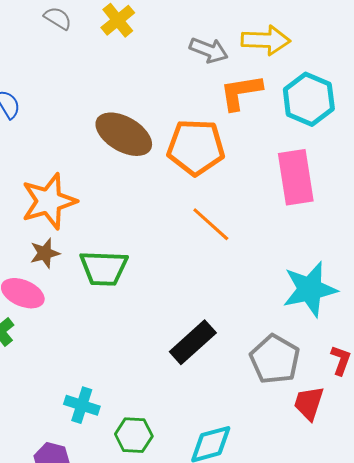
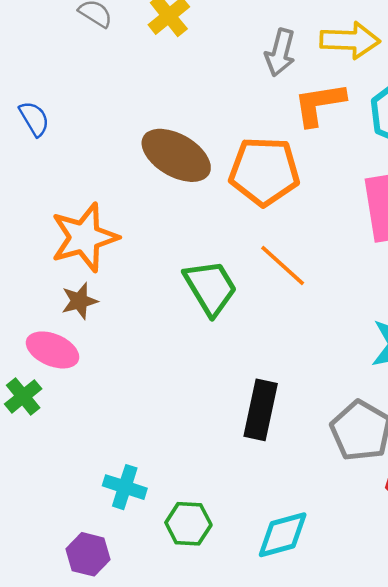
gray arrow: (209, 50) -> (280, 53), turned 84
green trapezoid: (104, 268) -> (210, 288), moved, turned -123
black rectangle: (193, 342) -> (261, 410), turned -36

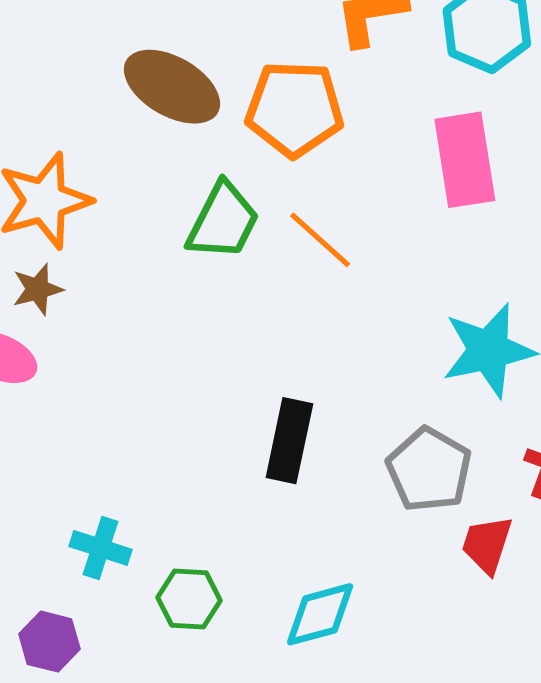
green trapezoid: (210, 288) -> (223, 221), moved, turned 58

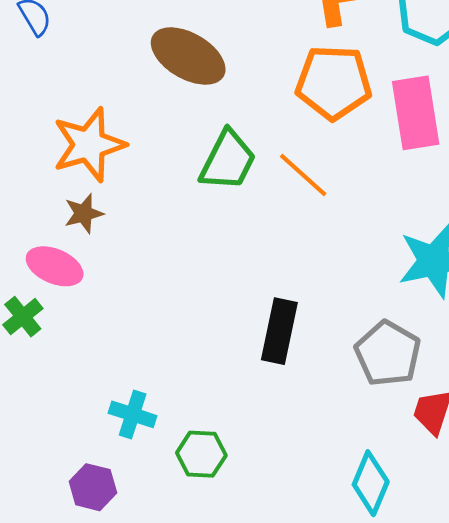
orange pentagon: (295, 109) -> (334, 82), moved
cyan diamond: (320, 614) -> (371, 483), moved, turned -52

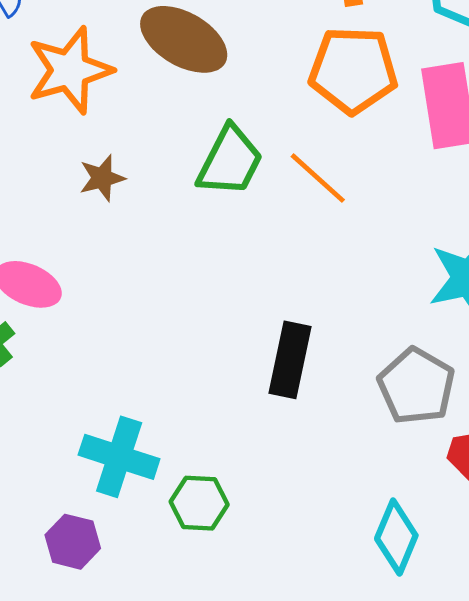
orange star: (89, 145) -> (70, 70), moved
brown star: (84, 213) -> (102, 178), moved
cyan cross: (133, 414) -> (119, 457), size x1.4

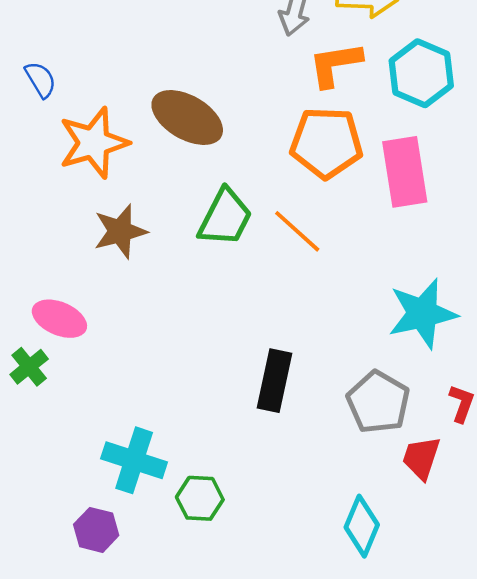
brown star: (102, 178) -> (120, 231), size x1.4

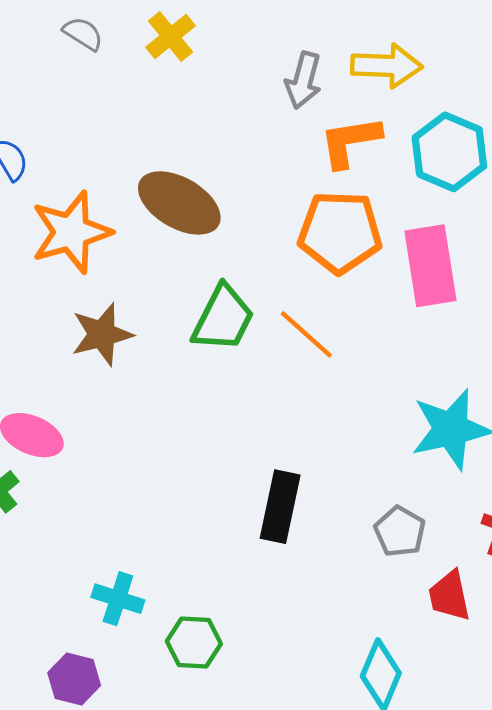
gray pentagon: (378, 402) -> (400, 532), size x0.7
red trapezoid: (421, 458) -> (449, 596), turned -30
cyan cross: (134, 460) -> (118, 599), size x0.7

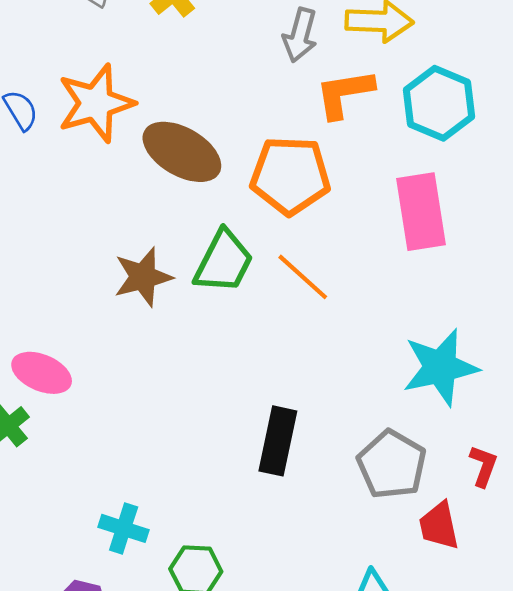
orange star: (71, 232) -> (96, 103), moved
orange pentagon: (340, 232) -> (290, 175), moved
brown star: (102, 334) -> (143, 277), moved
gray pentagon: (400, 532) -> (392, 465), size x1.4

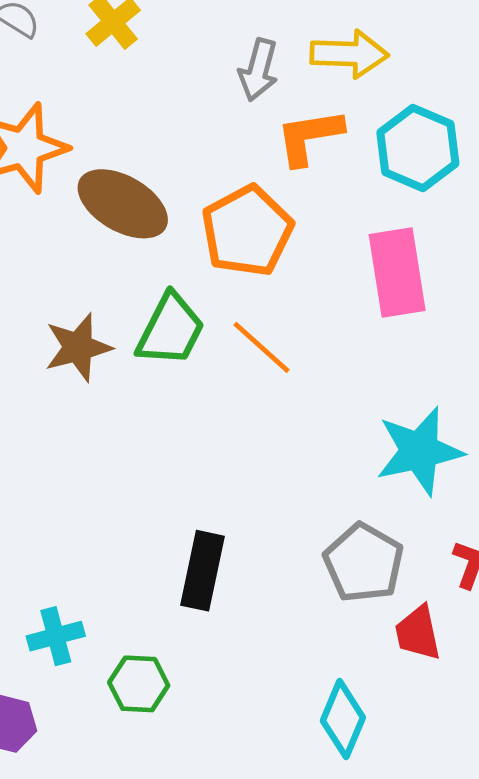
orange pentagon: (290, 175) -> (247, 231), turned -30
black rectangle: (278, 441) -> (202, 571), moved
cyan cross: (124, 528) -> (56, 636), turned -33

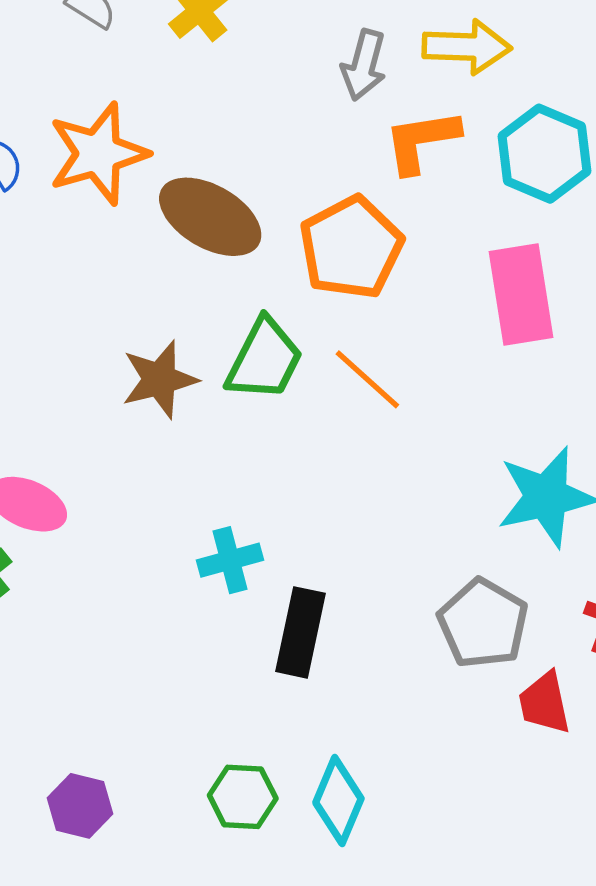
cyan cross: (56, 636) -> (230, 560), moved
green hexagon: (139, 684) -> (243, 797), moved
cyan diamond: (343, 719) -> (338, 801), moved

